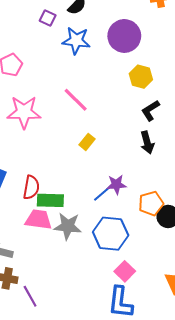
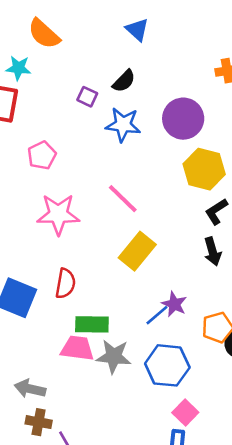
yellow hexagon: (141, 77) -> (204, 169), size x1.4
yellow rectangle: (87, 142) -> (137, 251), size x1.8
purple star: (116, 185) -> (174, 304), turned 30
red semicircle: (31, 187) -> (65, 284), moved

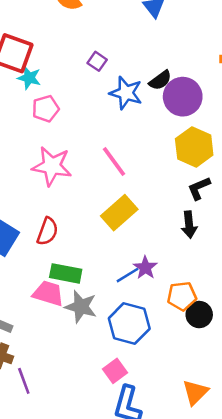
cyan star: (18, 68) -> (29, 78), moved
black semicircle: (124, 81) -> (160, 80), moved
pink square: (185, 412) -> (115, 371), moved

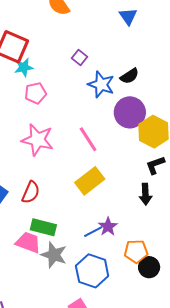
cyan star: (29, 78) -> (24, 67), turned -30
purple circle: (183, 97) -> (130, 112), moved

